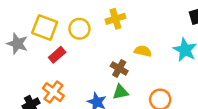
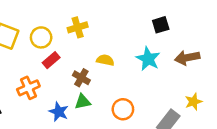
red rectangle: (57, 55) -> (51, 60), moved
orange cross: (53, 92) -> (28, 88), moved, turned 30

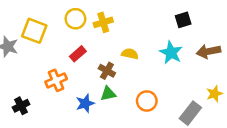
yellow circle: (41, 37) -> (75, 19), moved
blue star: (59, 112) -> (85, 103), turned 30

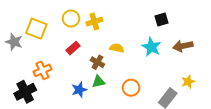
orange cross: (56, 80) -> (42, 70), moved
black cross: (21, 106) -> (25, 92), size x1.5

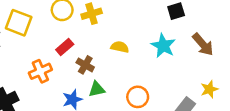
brown arrow: (183, 46) -> (203, 44), turned -120
brown cross: (97, 62) -> (85, 65), moved
orange cross: (42, 70) -> (40, 71), moved

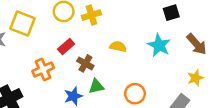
yellow star: (209, 89) -> (195, 78), moved

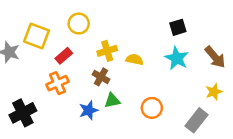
black square: (171, 13) -> (178, 27), moved
yellow cross: (91, 15) -> (107, 51), moved
red rectangle: (66, 47) -> (64, 56), moved

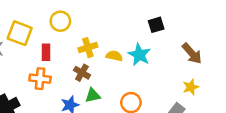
red rectangle: (64, 56) -> (46, 52), turned -49
cyan star: (177, 58) -> (139, 55), moved
orange cross: (58, 83) -> (40, 79), turned 30

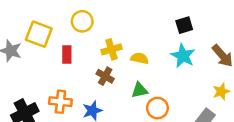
cyan star: (139, 55) -> (183, 56), moved
orange cross: (40, 79) -> (60, 102), moved
green triangle: (93, 95) -> (140, 90), moved

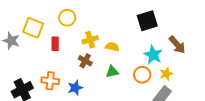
black square: (184, 25) -> (147, 21), size x1.5
cyan star: (183, 56) -> (153, 55), moved
yellow star: (221, 91) -> (166, 74), moved
orange circle: (157, 108) -> (142, 75), moved

